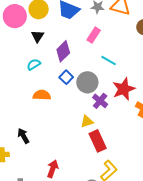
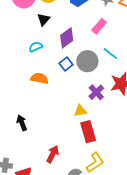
gray circle: (87, 82) -> (87, 61), moved
black arrow: (23, 136) -> (22, 123), moved
red arrow: (53, 169) -> (53, 154), moved

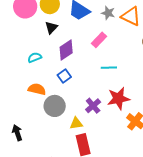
black triangle: (43, 19) -> (51, 28), moved
cyan line: (110, 54) -> (109, 68), turned -42
gray circle: (87, 61) -> (55, 106), moved

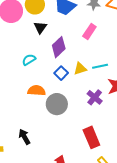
cyan line: (109, 68) -> (100, 66), moved
yellow triangle: (76, 123) -> (80, 69), moved

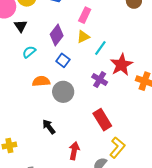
black triangle: (40, 27) -> (21, 26), moved
cyan line: (100, 66) -> (100, 48), turned -35
yellow triangle: (80, 69) -> (83, 37), moved
black arrow: (24, 137) -> (49, 127), moved

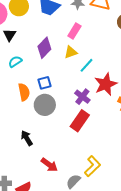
blue square: (63, 60) -> (44, 83), moved, turned 32
orange semicircle: (41, 81) -> (24, 92), turned 78
red rectangle: (102, 120) -> (80, 121), moved, turned 60
red arrow: (74, 151) -> (49, 165), turned 108

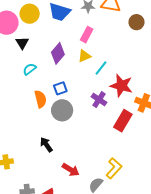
red star: (106, 84) -> (121, 86), turned -30
red rectangle: (80, 121) -> (123, 121), moved

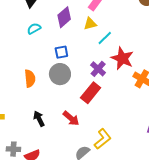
orange semicircle: (40, 99) -> (30, 78), moved
red rectangle: (123, 121) -> (91, 93), moved
black arrow: (46, 145) -> (39, 119), moved
red arrow: (71, 170) -> (71, 118), moved

